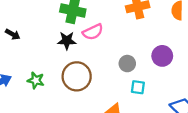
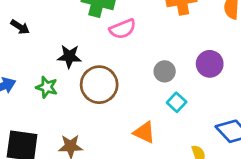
black star: (67, 41) -> (69, 56), moved
cyan square: (138, 87) -> (177, 102), turned 32

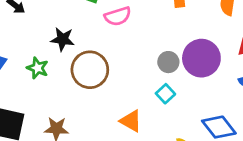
purple circle: (210, 64) -> (201, 58), size x1.4
gray circle: (165, 71) -> (168, 62), moved

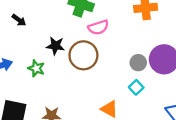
brown circle: (90, 70) -> (83, 55), moved

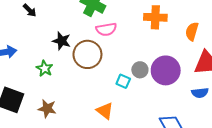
green star: (36, 68) -> (45, 68), moved
cyan square: (136, 87) -> (123, 81), moved, turned -32

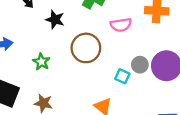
pink semicircle: (106, 29) -> (121, 25), moved
black star: (62, 41) -> (55, 20), moved

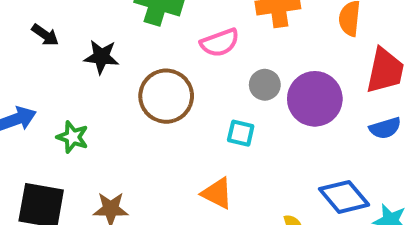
green star: (41, 62) -> (72, 137), moved
gray circle: (140, 65) -> (265, 85), moved

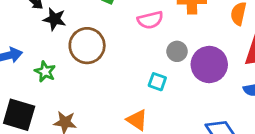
black star: (101, 57) -> (55, 19), moved
brown circle: (166, 96) -> (87, 46), moved

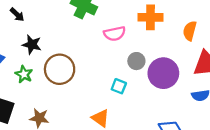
black star: (55, 19) -> (32, 45), moved
brown circle: (87, 46) -> (60, 69), moved

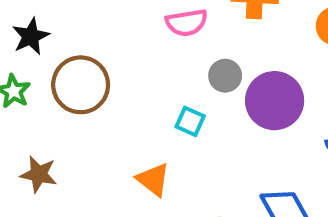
black star: (32, 45) -> (31, 36), turned 30

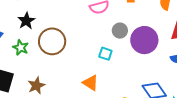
brown star: (39, 174) -> (36, 86), turned -30

